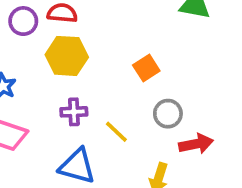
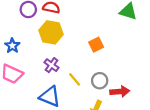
purple cross: (74, 112) -> (51, 65), turned 32
gray circle: (168, 114) -> (100, 81), moved

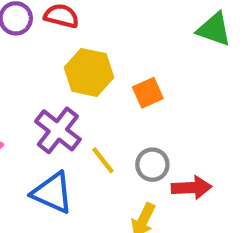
yellow hexagon: (51, 32) -> (89, 72), moved
purple cross: (51, 65) -> (58, 130), size x1.5

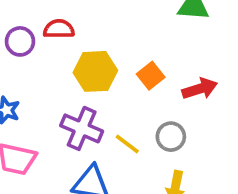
red arrow: (192, 188) -> (200, 89), moved

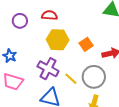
red semicircle: (59, 29) -> (50, 15), moved
gray circle: (171, 137) -> (94, 77), size x1.5

